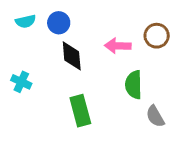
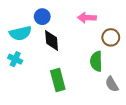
cyan semicircle: (26, 21) -> (20, 33), moved, size x1.5
brown circle: (157, 36) -> (111, 37), moved
pink arrow: (118, 46) -> (87, 18), moved

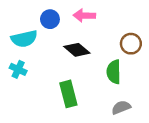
pink arrow: (87, 18) -> (84, 15), moved
black diamond: (52, 41) -> (77, 50), moved, turned -45
gray semicircle: (112, 84) -> (121, 107), moved, turned 98

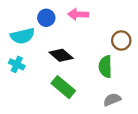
black diamond: (77, 50) -> (61, 55), moved
green rectangle: (68, 94) -> (63, 87), turned -35

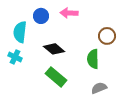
cyan semicircle: (22, 36) -> (20, 32), turned 110

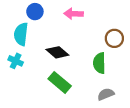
blue circle: (41, 16) -> (35, 12), moved

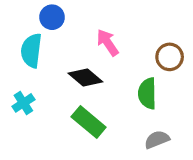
pink arrow: (74, 14) -> (108, 43), moved, turned 54
cyan cross: (16, 61) -> (23, 103), moved, turned 32

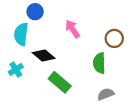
black diamond: (85, 78) -> (44, 56), moved

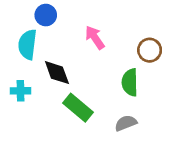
black diamond: (44, 56) -> (57, 73), turned 30
cyan cross: (16, 69) -> (20, 91), turned 32
gray semicircle: (106, 94) -> (126, 123), moved

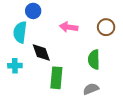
pink arrow: (95, 37) -> (69, 27), turned -48
brown circle: (150, 50) -> (106, 27), moved
green rectangle: (78, 108) -> (56, 78), turned 55

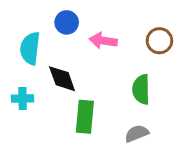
blue circle: (33, 11) -> (67, 22), moved

